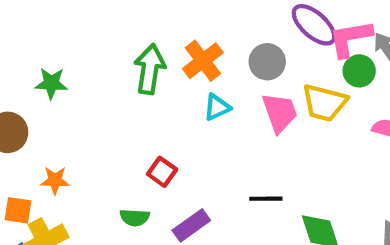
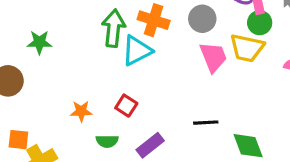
orange cross: (203, 61) -> (154, 20), turned -32
green circle: (359, 71) -> (260, 23), moved
cyan triangle: (217, 107) -> (137, 51), moved, size x1.5
orange star: (55, 180) -> (81, 111), moved

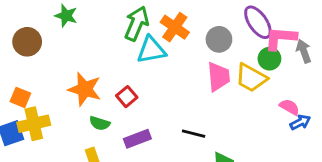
orange star: (81, 111) -> (85, 89), size x1.6

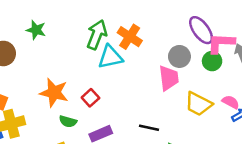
gray circle: (219, 39) -> (179, 56), moved
yellow trapezoid: (251, 78) -> (198, 104), moved

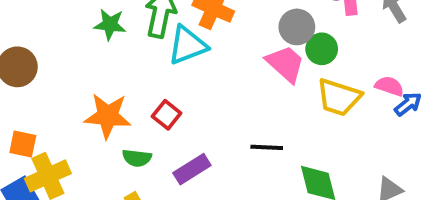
green star: (36, 30) -> (110, 24), moved
green circle: (212, 61) -> (322, 49), moved
pink trapezoid: (169, 78) -> (285, 64), turned -32

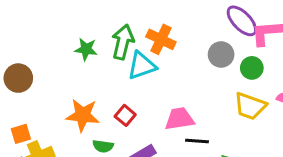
green circle: (322, 49) -> (252, 68), moved
pink trapezoid: (285, 64) -> (180, 119), moved, turned -52
orange square: (23, 144) -> (21, 134), turned -30

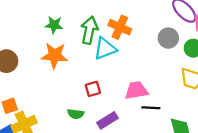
green star: (86, 49) -> (54, 25), moved
orange star: (83, 115) -> (55, 56), moved
red square: (125, 115) -> (93, 89), turned 35

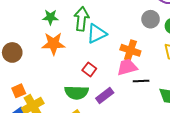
orange cross: (120, 27) -> (130, 50), moved
red square: (93, 89) -> (89, 69), turned -32
green semicircle: (76, 114) -> (77, 93), size x1.6

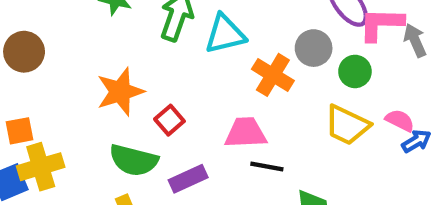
cyan triangle: (97, 34) -> (225, 34), moved
orange star: (53, 44) -> (120, 92), moved, turned -30
orange cross: (130, 50) -> (273, 75), moved

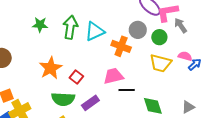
gray arrow: (415, 40) -> (181, 25), moved

